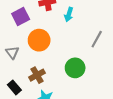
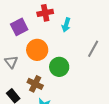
green circle: (75, 68) -> (59, 67), moved
brown cross: (37, 75) -> (35, 84), turned -35

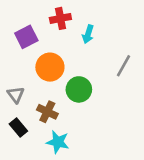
gray triangle: (11, 62) -> (16, 95), moved

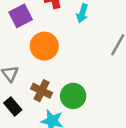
green circle: (79, 89) -> (73, 96), moved

